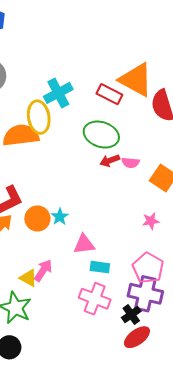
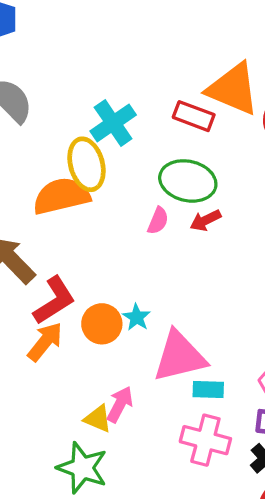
pink semicircle: (131, 163) -> (158, 221), moved, turned -66
pink triangle: (84, 244) -> (180, 357), size x1.6

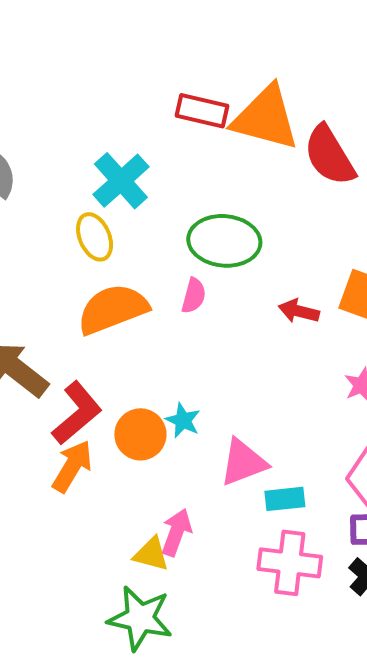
red rectangle: (194, 116) -> (202, 111), moved
yellow ellipse: (86, 164) -> (95, 237), size x0.7
orange semicircle: (61, 196) -> (113, 309), moved
red arrow: (205, 220) -> (299, 311), moved, turned 48
pink triangle: (180, 357) -> (243, 462), size x0.7

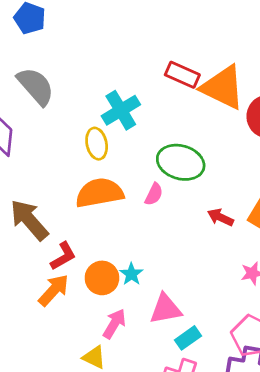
red L-shape: (77, 413) -> (63, 256), size x0.7
cyan rectangle: (285, 499) -> (188, 338), turned -40
pink arrow: (176, 532) -> (114, 324), moved

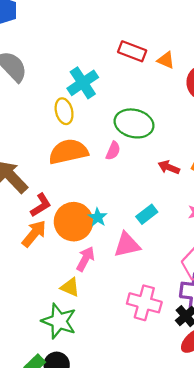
orange triangle: (223, 87) -> (166, 60), size x0.5
orange circle: (102, 278) -> (74, 222), size x1.4
cyan rectangle: (188, 338) -> (147, 214), moved

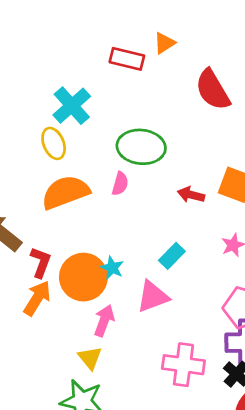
orange triangle: (166, 60) -> (164, 43), moved, turned -48
red L-shape: (41, 205) -> (41, 262), turned -30
yellow triangle: (70, 287) -> (90, 358), turned 35

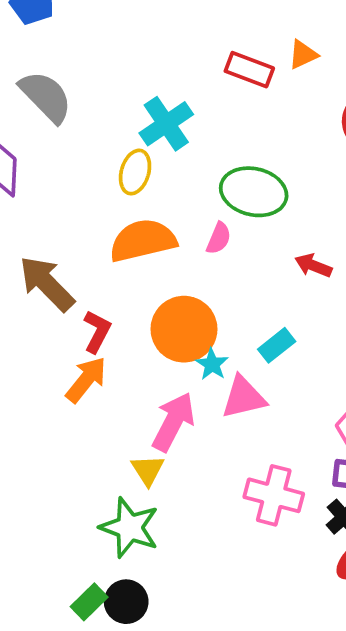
yellow ellipse: (54, 143) -> (135, 172), turned 32
cyan star: (112, 268) -> (212, 364), moved
orange circle: (83, 277) -> (184, 329), moved
pink arrow: (104, 321) -> (173, 422), size x1.4

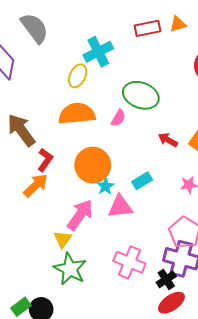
red rectangle: (249, 70) -> (147, 28), turned -40
green star: (129, 528) -> (70, 269), moved

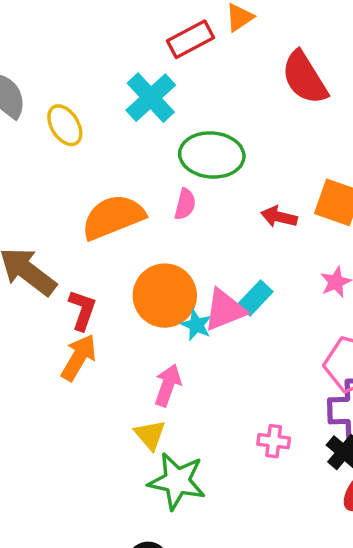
cyan cross: (98, 52) -> (151, 98), moved
yellow ellipse: (78, 76) -> (65, 125), moved, turned -40
pink triangle: (120, 207) -> (225, 310), moved
pink arrow: (80, 215) -> (168, 385), size x0.7
pink cross: (129, 262) -> (274, 441), size x0.6

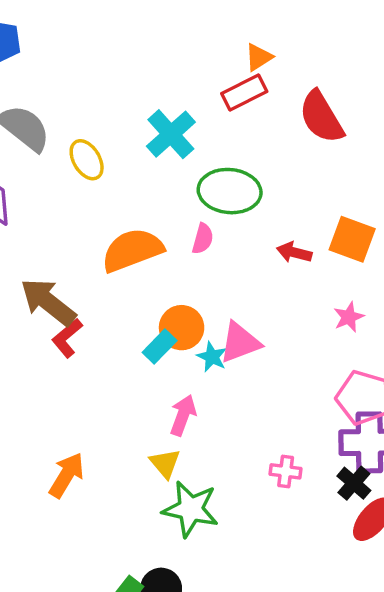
red rectangle: (190, 39) -> (244, 92), moved
orange circle: (165, 296) -> (182, 328), size x0.7
cyan rectangle: (255, 298) -> (160, 346), moved
red L-shape: (82, 310) -> (67, 338), moved, turned -150
orange arrow: (79, 357) -> (67, 475), moved

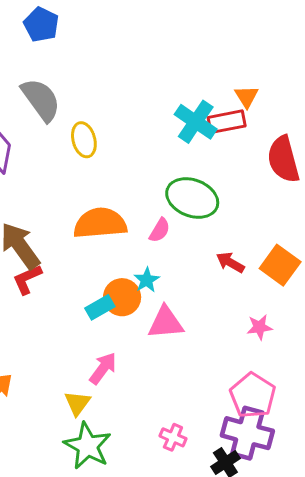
orange triangle: (259, 57) -> (247, 96), turned -45
cyan cross: (171, 134) -> (196, 122), moved, turned -30
cyan star: (212, 357) -> (147, 280), moved

